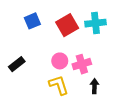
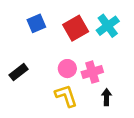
cyan cross: (96, 23) -> (108, 26), turned -30

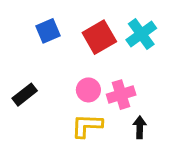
yellow L-shape: (66, 96) -> (87, 126), turned -70

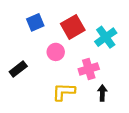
cyan cross: (141, 34) -> (106, 37), moved
pink circle: (88, 90) -> (56, 52), moved

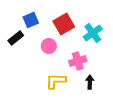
black rectangle: (18, 69) -> (16, 38), moved

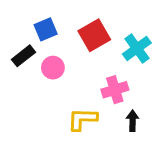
pink circle: (49, 46) -> (53, 68), moved

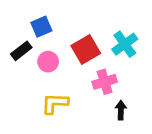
red square: (94, 35) -> (86, 50), moved
yellow L-shape: (82, 119) -> (55, 103), moved

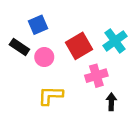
black rectangle: (21, 51) -> (19, 47), turned 72

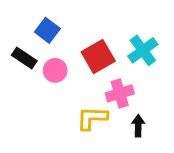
blue square: (38, 25) -> (47, 30), turned -30
yellow L-shape: (50, 96) -> (92, 118), moved

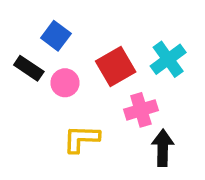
yellow L-shape: (92, 118) -> (81, 139), moved
black arrow: (138, 126) -> (163, 148), size x1.4

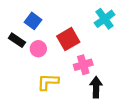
cyan cross: (168, 59) -> (105, 19), moved

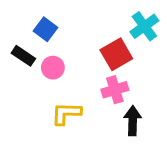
red square: (68, 39) -> (116, 54), moved

